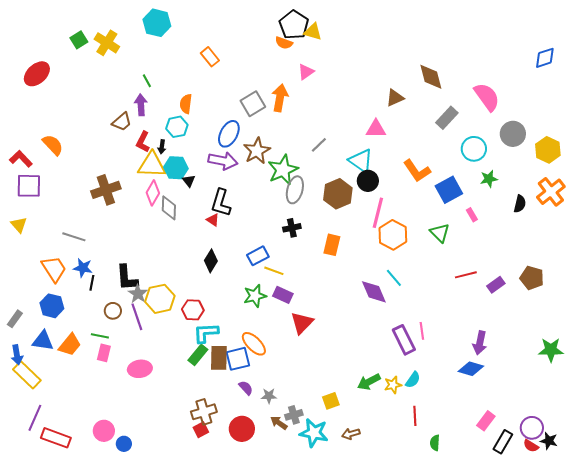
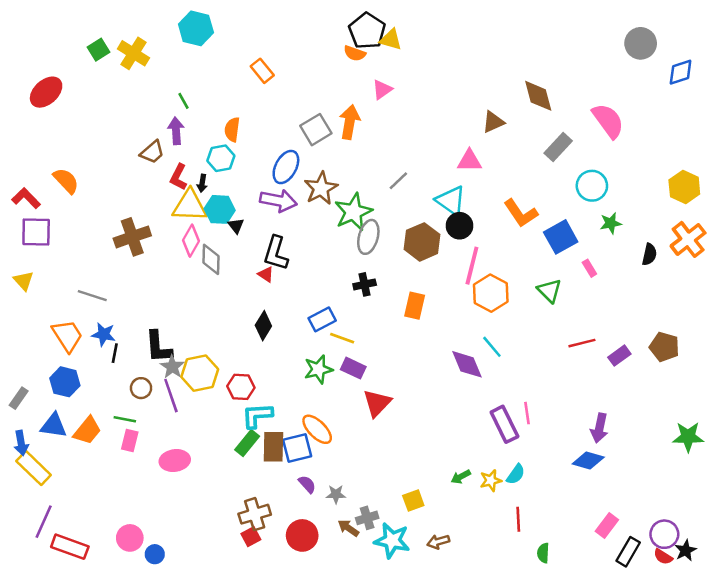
gray circle: (513, 134) -> (641, 43), moved
green arrow: (369, 382) -> (461, 477), size x0.7
black star: (549, 441) -> (686, 550), turned 30

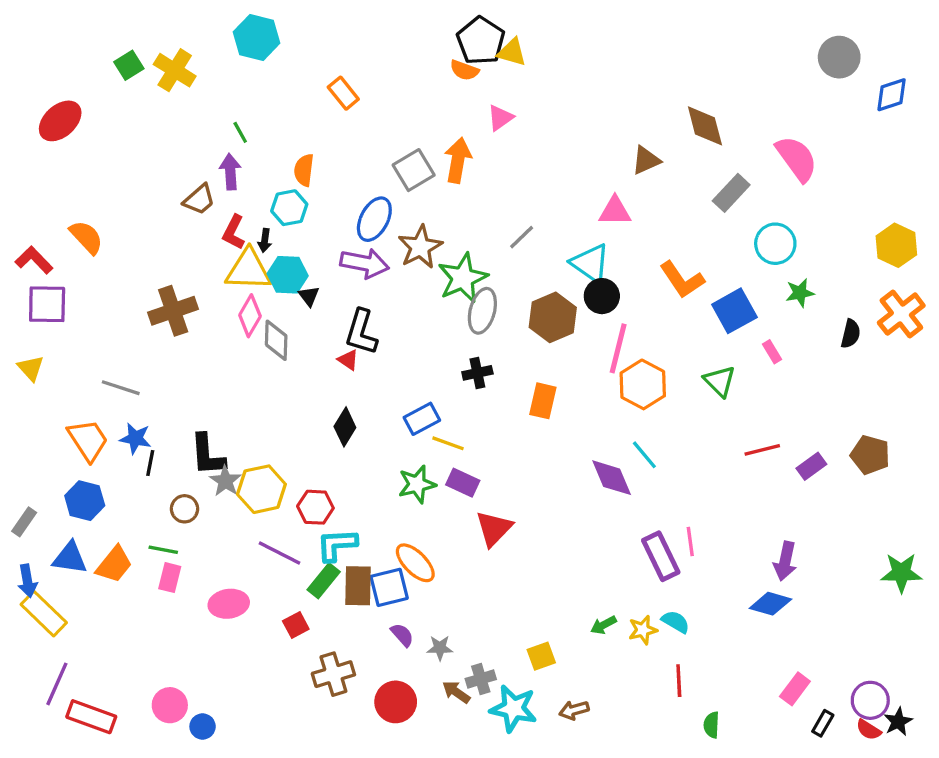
purple line: (171, 396) -> (279, 553), moved, turned -44
cyan semicircle: (516, 474) -> (675, 622), turned -95
red square: (251, 537) -> (296, 625), moved
black rectangle: (628, 552) -> (823, 723), size x0.7

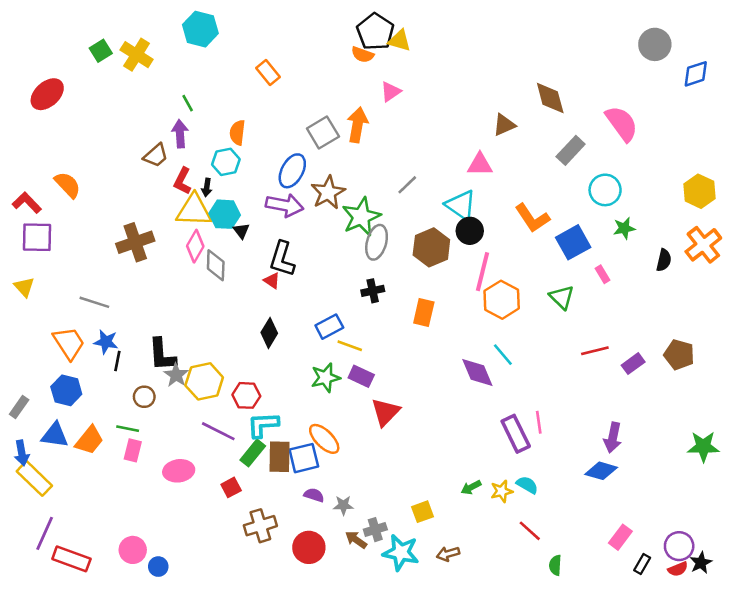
purple semicircle: (402, 635) -> (314, 495), turned -30
red line: (679, 681) -> (530, 531), turned -45
red semicircle: (869, 730) -> (678, 569), turned -54

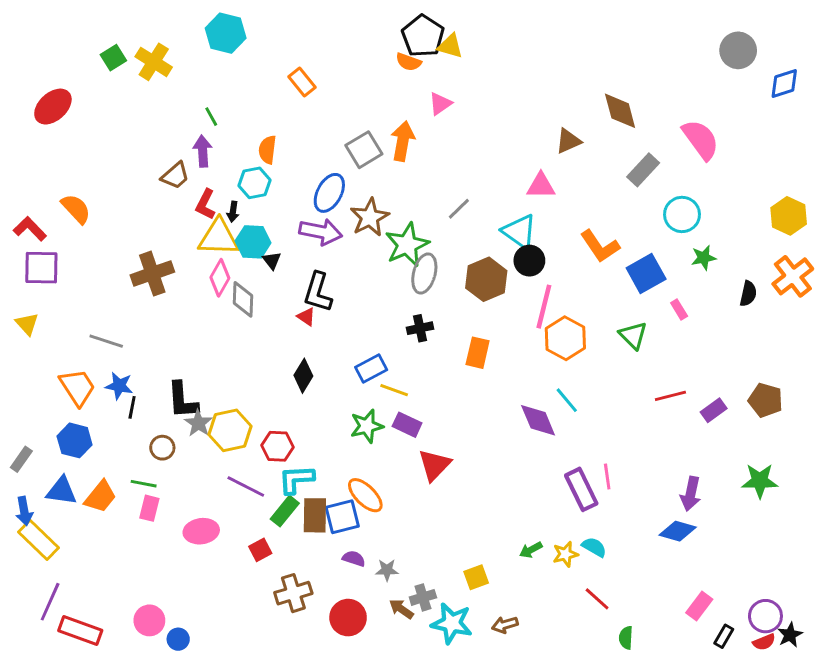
green star: (703, 447) -> (760, 481), moved

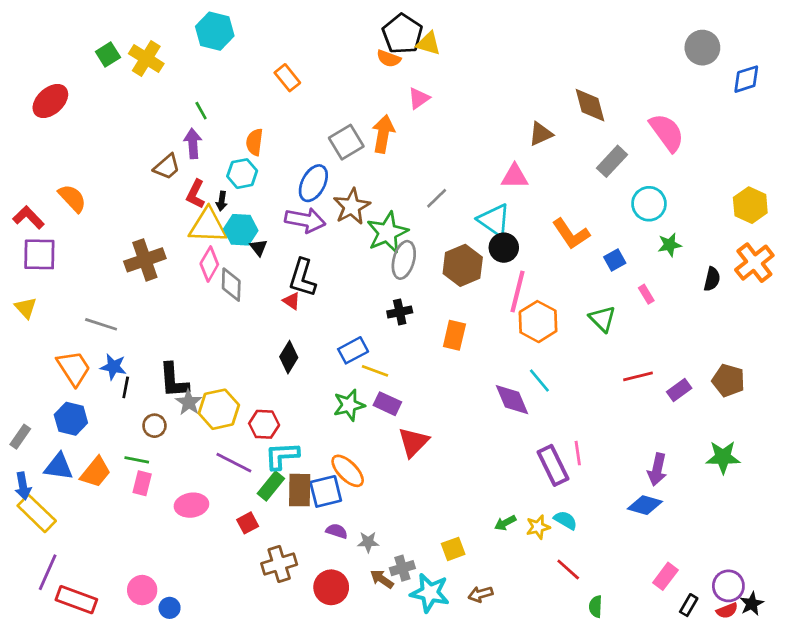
blue square: (646, 274) -> (615, 260), size x0.6

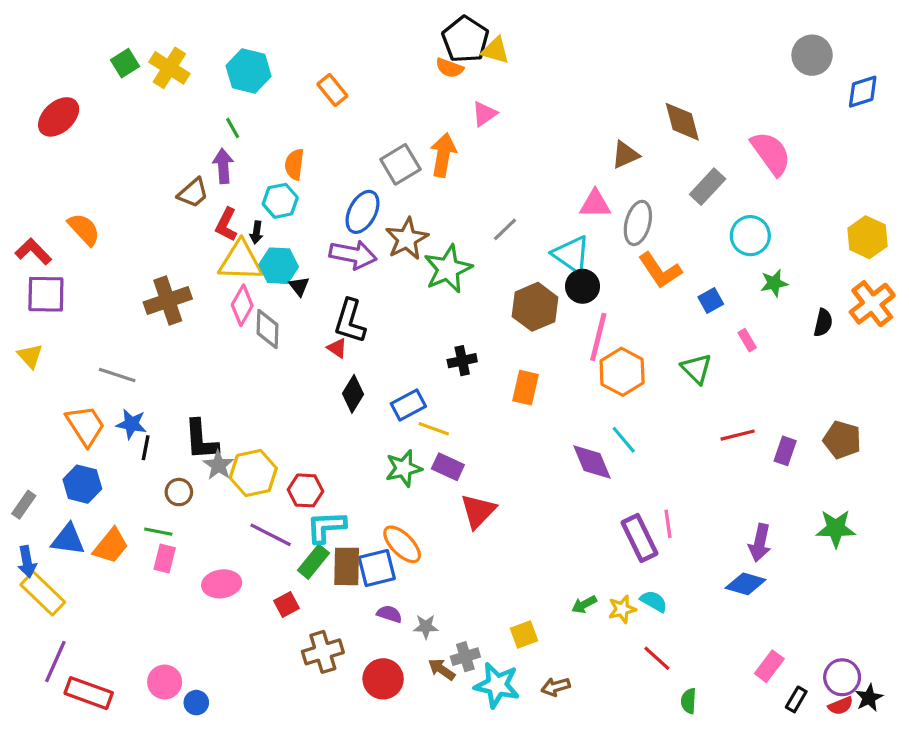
cyan hexagon: (215, 31) -> (249, 71), moved
gray ellipse: (404, 260) -> (638, 223), moved
black diamond: (289, 357) -> (353, 394), moved
purple rectangle: (679, 390) -> (785, 451), turned -35

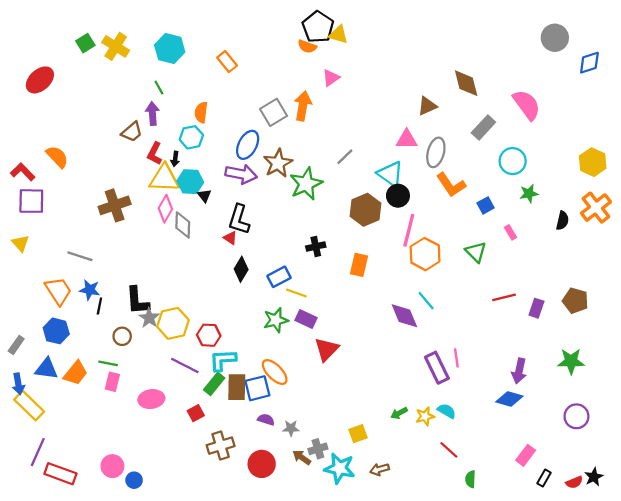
purple circle: (842, 677) -> (576, 416), moved

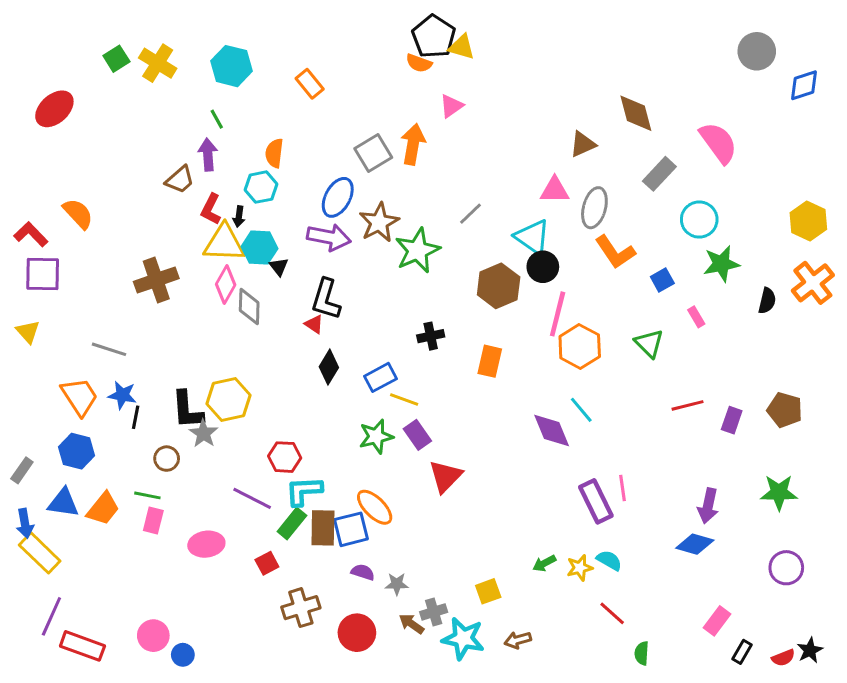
green star: (529, 194) -> (721, 264), size x1.4
purple rectangle: (306, 319) -> (417, 435), turned 30
yellow hexagon: (173, 323) -> (229, 400), moved

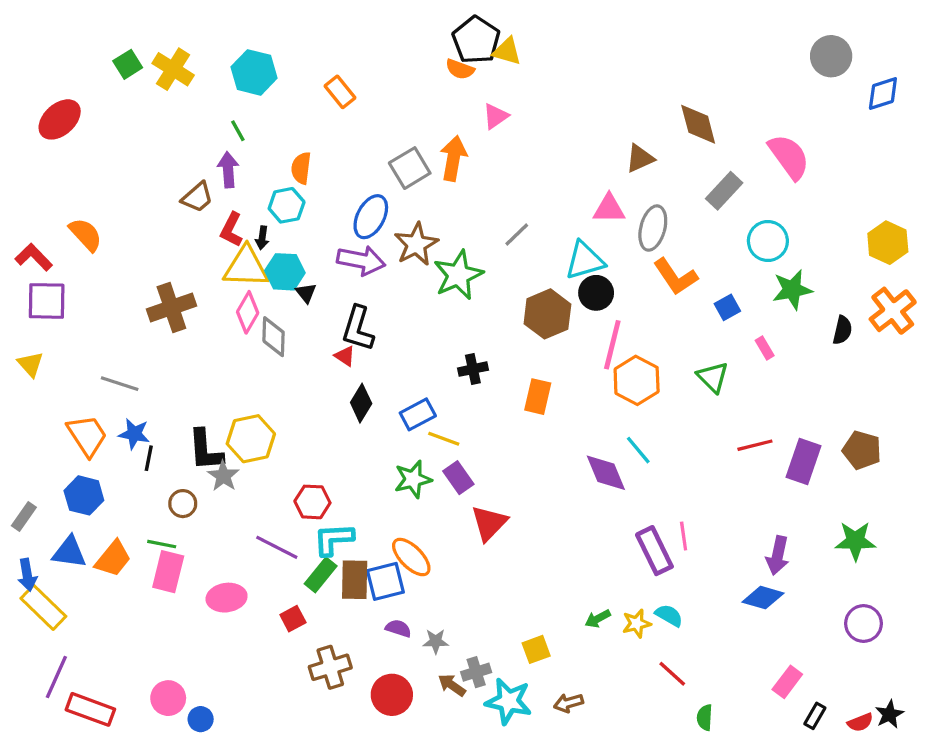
cyan triangle: (532, 237) -> (585, 260), turned -51
purple rectangle: (732, 420) -> (804, 461), size x1.5
pink rectangle: (153, 521) -> (168, 572), size x1.4

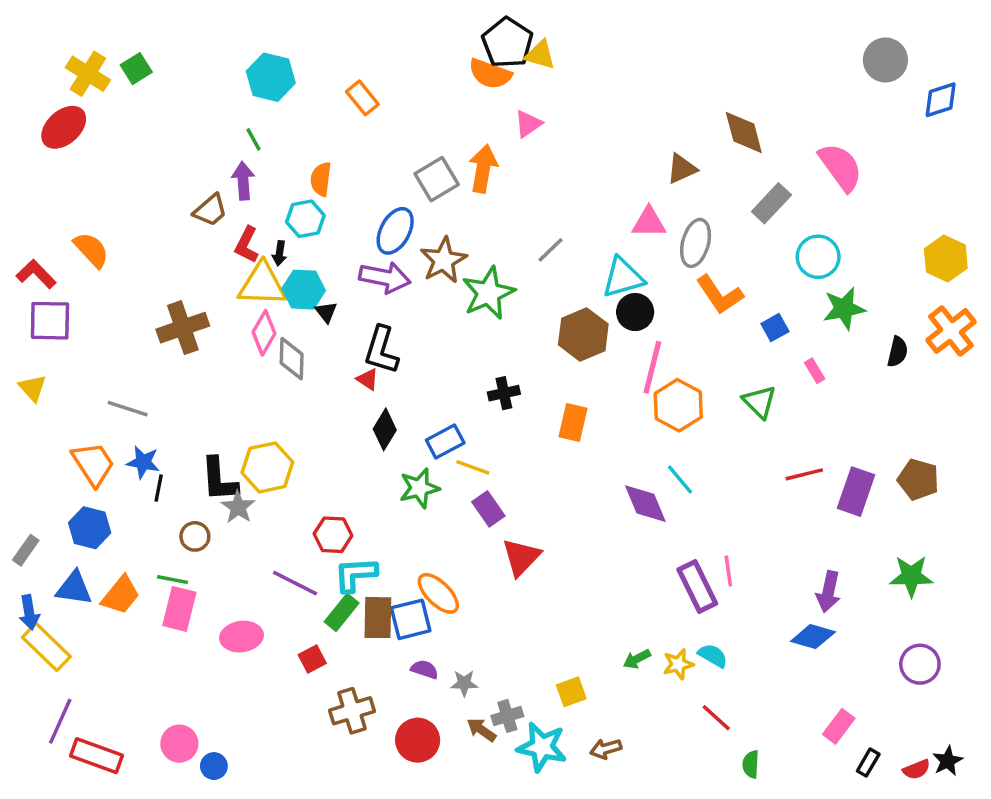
yellow cross: (173, 69) -> (88, 74), moved
orange semicircle: (460, 69) -> (490, 74), size x1.4
green star: (413, 479) -> (419, 488), moved

